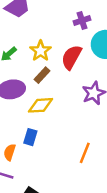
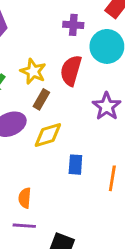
purple cross: (82, 21) -> (73, 25), turned 35
blue rectangle: (30, 137) -> (75, 165), moved

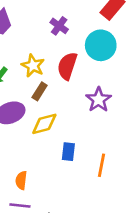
purple cross: (73, 25) -> (59, 26), moved, turned 30

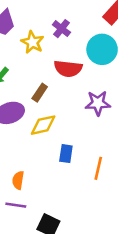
yellow star: (33, 66) -> (32, 42), moved
red semicircle: (67, 66) -> (68, 69), turned -104
purple star: (99, 100) -> (98, 103), turned 30

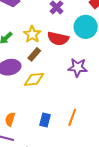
yellow star: (32, 42) -> (32, 34), moved
blue rectangle: (66, 154) -> (45, 120), moved

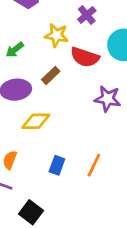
yellow star: (32, 34) -> (57, 35), moved, turned -30
yellow diamond: (34, 79) -> (36, 121), moved

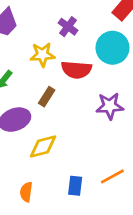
orange line: (94, 165) -> (112, 176), turned 50

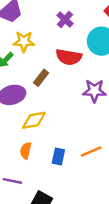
yellow star: (42, 55) -> (24, 42), moved
orange semicircle: (26, 192) -> (26, 151), moved

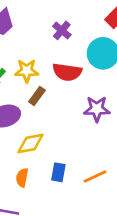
yellow star: (24, 42) -> (27, 71), moved
blue rectangle: (58, 156) -> (58, 172), moved

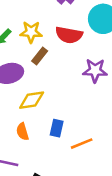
orange line: (95, 176) -> (82, 144), moved
orange semicircle: (22, 178) -> (22, 132), turned -30

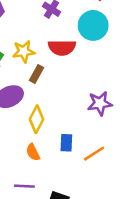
purple star: (95, 71) -> (100, 103), moved
yellow diamond: (32, 100) -> (36, 119), turned -44

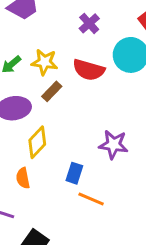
blue rectangle: (66, 143) -> (74, 173), moved
orange line: (94, 154) -> (91, 199), turned 40

